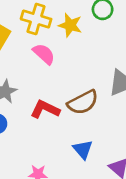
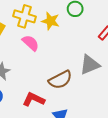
red L-shape: (45, 109) -> (34, 99), moved

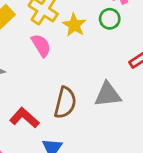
brown semicircle: (60, 80) -> (65, 103), turned -65

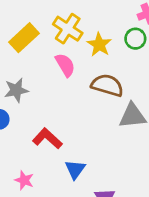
brown semicircle: (65, 103) -> (107, 85), moved, turned -88

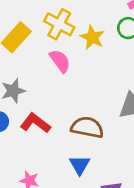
brown semicircle: (107, 85) -> (87, 127), moved
red L-shape: (47, 138) -> (35, 123), moved

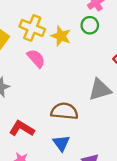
red L-shape: (35, 123) -> (22, 129), moved

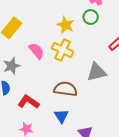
yellow cross: (32, 28) -> (63, 50), moved
pink semicircle: (36, 58) -> (37, 51), moved

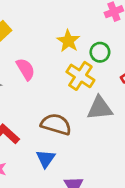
green circle: (91, 17) -> (100, 52), moved
yellow cross: (63, 50) -> (80, 76), moved

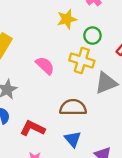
yellow star: (68, 41) -> (67, 19), moved, turned -30
pink semicircle: (26, 69) -> (45, 66), moved

